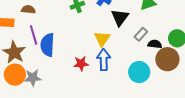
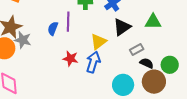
purple line: (34, 35) -> (68, 22), moved
blue semicircle: (47, 45) -> (53, 28), moved, size x0.6
gray star: (33, 78) -> (23, 40), moved

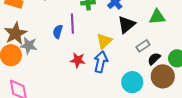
black semicircle: (147, 63) -> (154, 59), turned -64

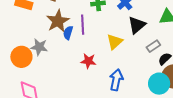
brown star: (16, 33) -> (58, 21), moved
blue arrow: (101, 62) -> (116, 80), moved
cyan circle: (132, 82) -> (159, 84), moved

